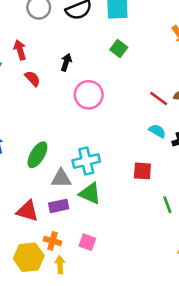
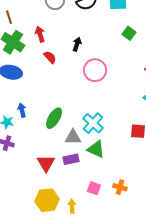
green square: (119, 49) -> (129, 33), moved
cyan cross: (86, 161) -> (93, 123), turned -35
red triangle: (27, 211) -> (46, 163), turned 42
orange cross: (52, 241) -> (120, 187), moved

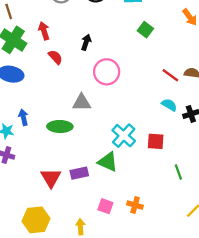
green ellipse: (54, 118) -> (60, 126), turned 60
cyan cross: (93, 123) -> (124, 136), moved
gray triangle: (73, 137) -> (82, 103), moved
yellow hexagon: (47, 200) -> (36, 220), moved

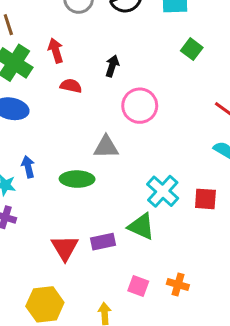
red semicircle: (55, 57) -> (71, 86), turned -35

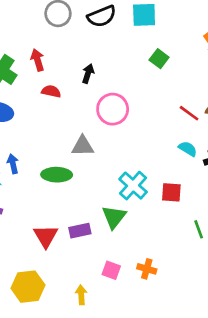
green triangle: (141, 226) -> (114, 217), turned 44

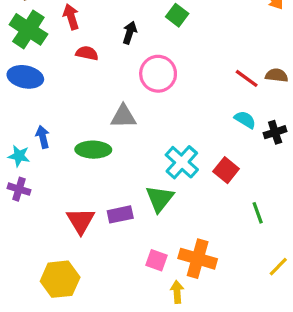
green square: (159, 59) -> (177, 15), moved
red square: (171, 192) -> (226, 170), turned 35
orange cross: (147, 269) -> (198, 259), size x1.6
yellow arrow: (81, 295) -> (177, 292), moved

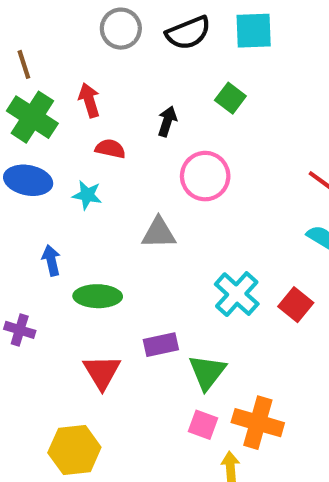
green ellipse: (93, 150) -> (98, 296), moved
cyan star: (19, 156) -> (87, 195), moved
green triangle: (160, 199) -> (207, 372), moved
purple rectangle: (120, 214) -> (161, 345), moved

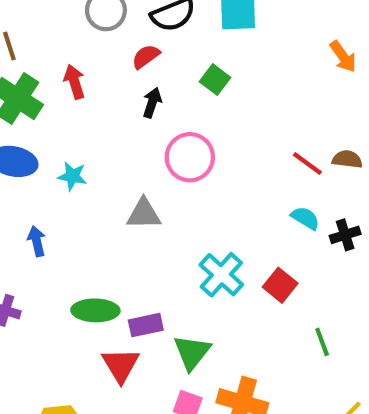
red semicircle: (110, 149) -> (146, 57), moved, turned -48
green ellipse: (98, 296) -> (95, 310), moved
red triangle: (102, 372) -> (121, 365), moved

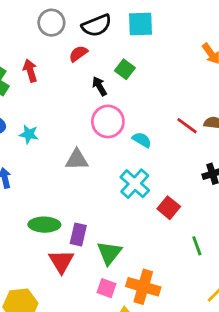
black arrow: (152, 103) -> (99, 86), moved, turned -48
cyan semicircle: (305, 218) -> (142, 140), moved
cyan cross: (221, 275) -> (135, 184), moved
purple rectangle: (146, 325) -> (78, 234), turned -65

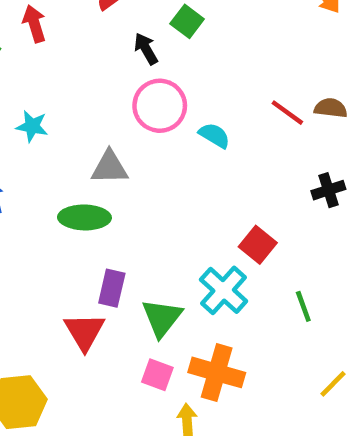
cyan cross: (135, 184) -> (224, 290), moved
green ellipse: (44, 225) -> (84, 217), moved

